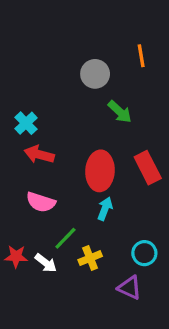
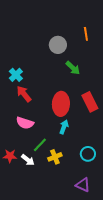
red arrow: (39, 154) -> (24, 94), turned 36
purple triangle: (130, 288) -> (83, 185), moved

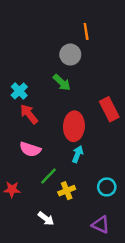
orange line: (86, 34) -> (86, 31), moved
green arrow: (73, 68) -> (62, 82), moved
red rectangle: (90, 102) -> (109, 109), moved
white arrow: (28, 160) -> (46, 219), moved

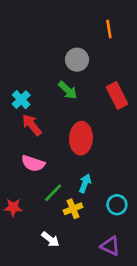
orange line: (86, 31) -> (109, 29), moved
red rectangle: (109, 109) -> (117, 96), moved
cyan arrow: (78, 154) -> (85, 183), moved

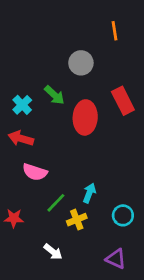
green arrow: (68, 90) -> (54, 95), moved
red arrow: (32, 125) -> (21, 138), moved, turned -35
red ellipse: (81, 138) -> (85, 117), moved

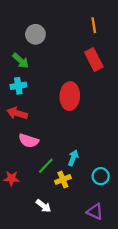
gray circle: (81, 63) -> (35, 34), moved
green arrow: (54, 95) -> (21, 61), moved
red rectangle: (123, 101) -> (94, 59), moved
cyan cross: (22, 105) -> (18, 86), turned 35

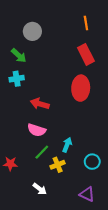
red ellipse: (70, 96) -> (81, 88), moved
red arrow: (17, 113) -> (40, 104), moved
pink semicircle: (29, 141) -> (37, 130), moved

